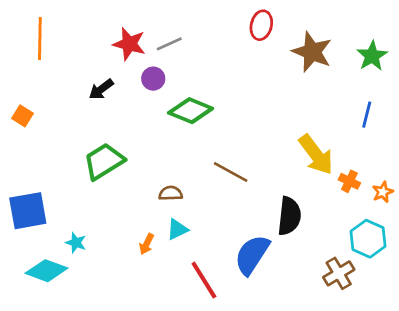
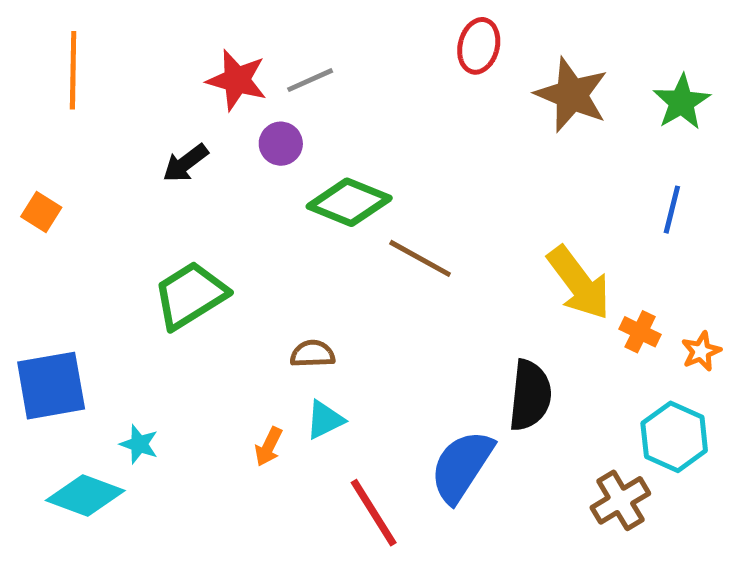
brown line: (231, 172) -> (420, 258), moved

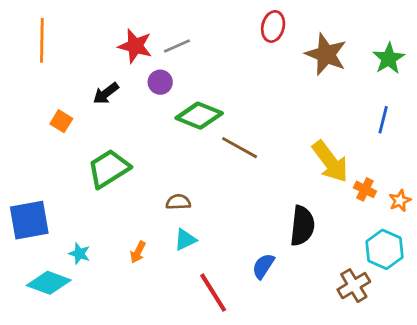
orange square: (41, 212) -> (61, 121), moved
orange arrow: (269, 447) -> (138, 252), moved
blue semicircle: (462, 466) -> (263, 266), size x0.6

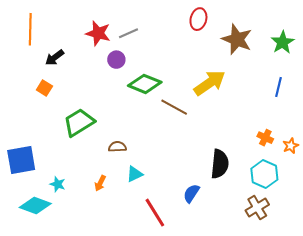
black arrow: (106, 93) -> (55, 58), moved
yellow arrow: (330, 162) -> (210, 83), moved, turned -88
brown semicircle: (178, 202) -> (117, 147), moved
cyan hexagon: (384, 249) -> (264, 174), moved

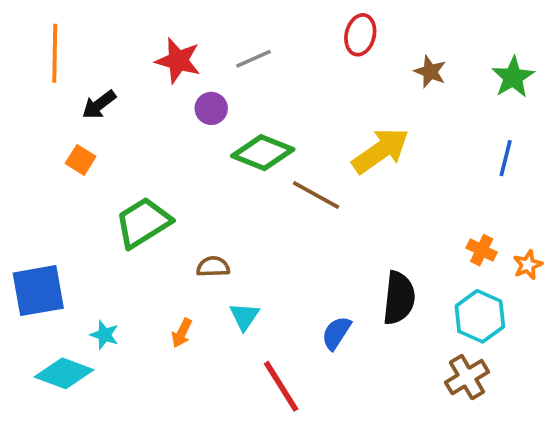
gray line: (129, 33) -> (254, 59), moved
brown star: (237, 39) -> (430, 72), size x0.6
cyan triangle: (135, 174) -> (244, 316), turned -30
blue semicircle: (191, 193) -> (336, 333), moved

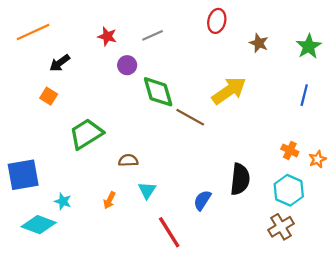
orange line: (55, 53) -> (33, 32), turned 64
red star: (178, 61) -> (107, 36), size x0.7
green diamond: (263, 153) -> (158, 92), turned 52

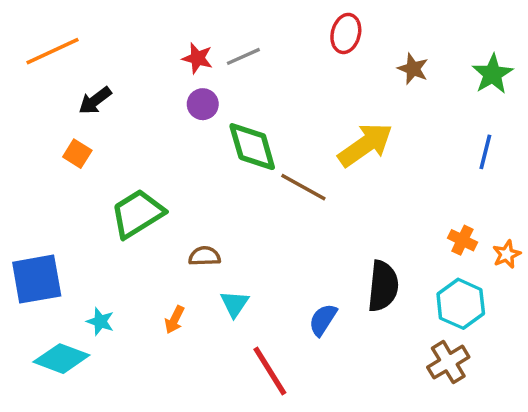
red star: (107, 36) -> (197, 58), moved

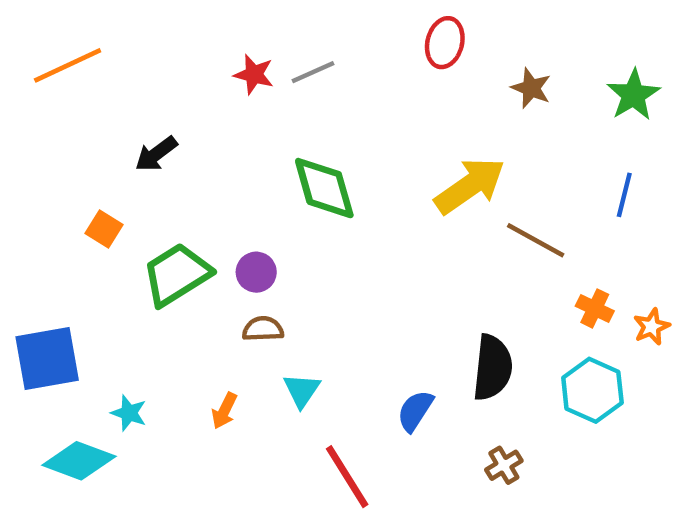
black arrow: (95, 101) -> (156, 154), moved
purple circle: (203, 104) -> (256, 272), moved
orange square: (77, 154) -> (104, 229), moved
brown line: (303, 187) -> (536, 240), moved
brown cross: (448, 362) -> (504, 465), moved, size x0.7

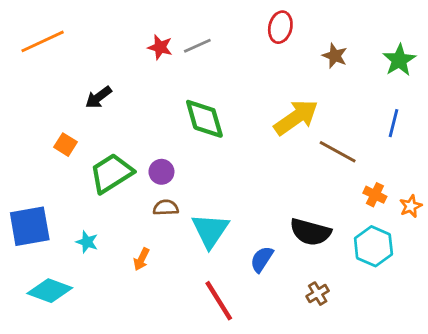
black semicircle: (492, 368) -> (310, 232), turned 99
cyan triangle: (302, 390) -> (210, 231), moved, size x1.6
cyan star: (129, 413) -> (87, 242), moved

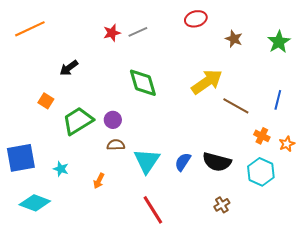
red ellipse: (280, 27) -> (196, 19), turned 60
red star: (160, 47) -> (112, 33), turned -30
blue line: (394, 123) -> (278, 100), moved
blue semicircle: (262, 259) -> (183, 162), moved

